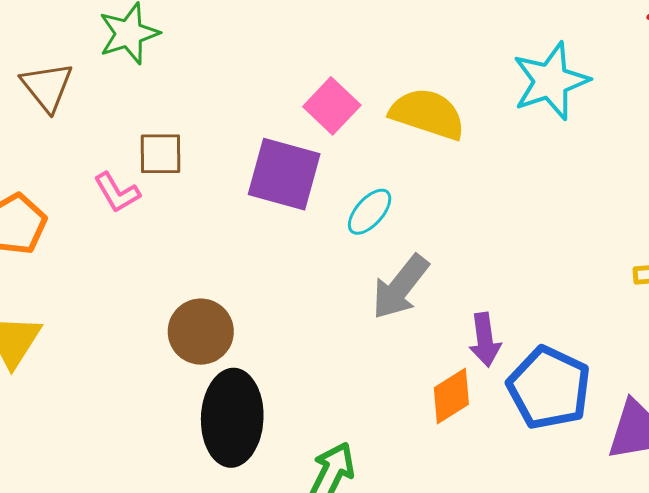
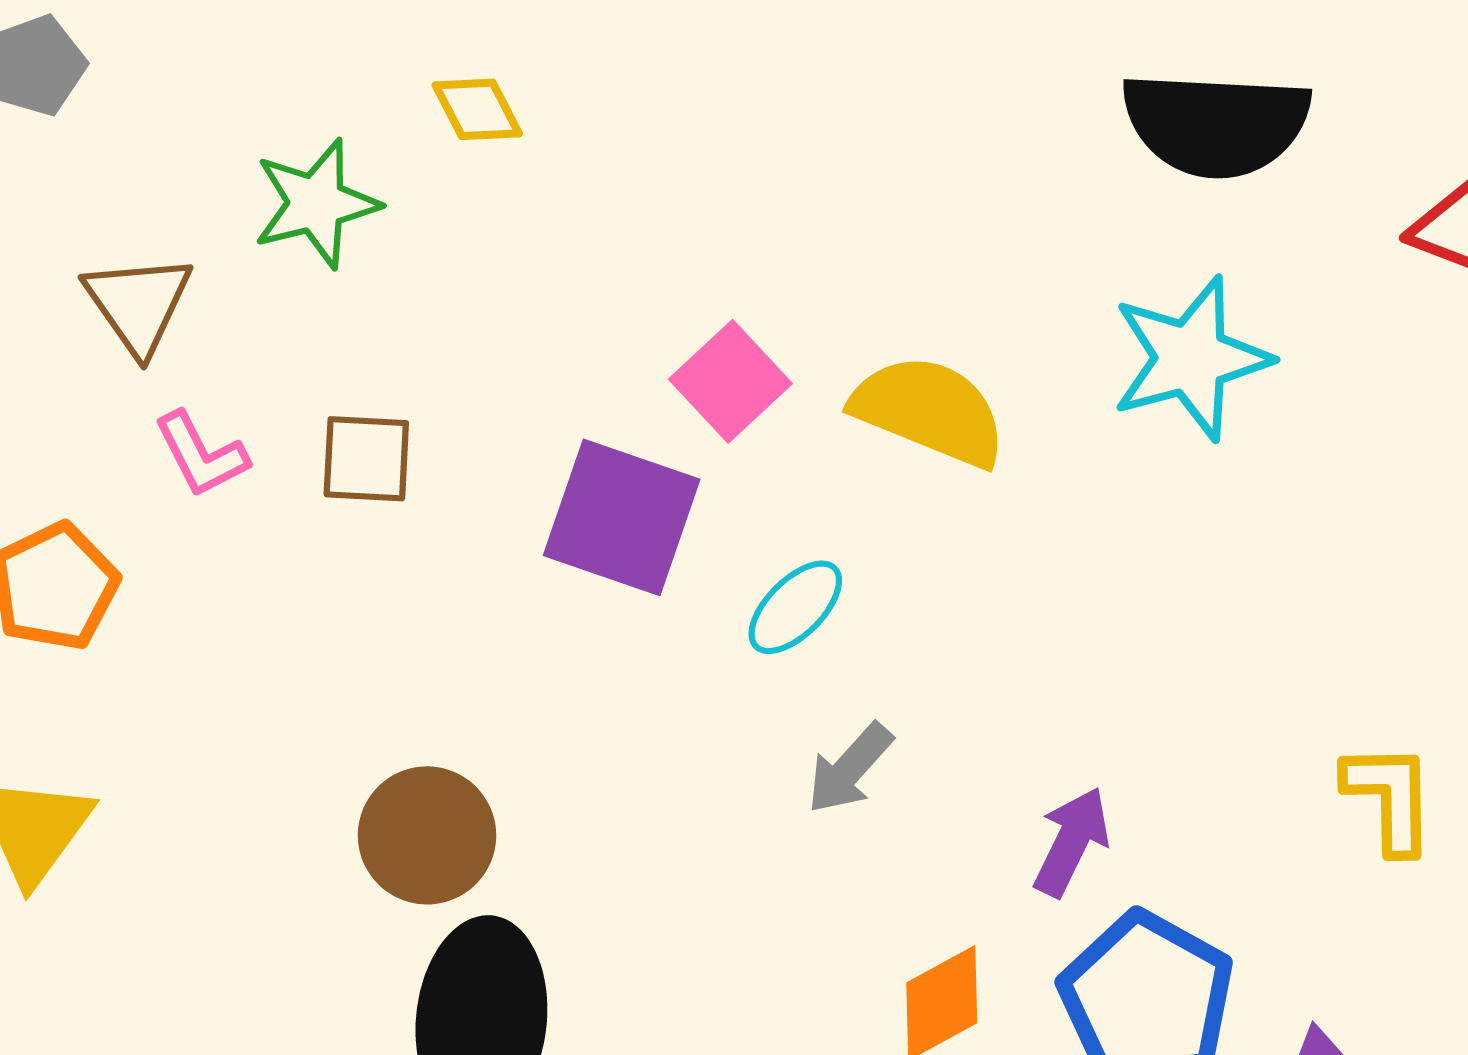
pink L-shape: (117, 193) -> (201, 455), moved
gray arrow: (400, 287) -> (850, 768), size x0.7
purple arrow: (485, 340) -> (1071, 842), moved, turned -150

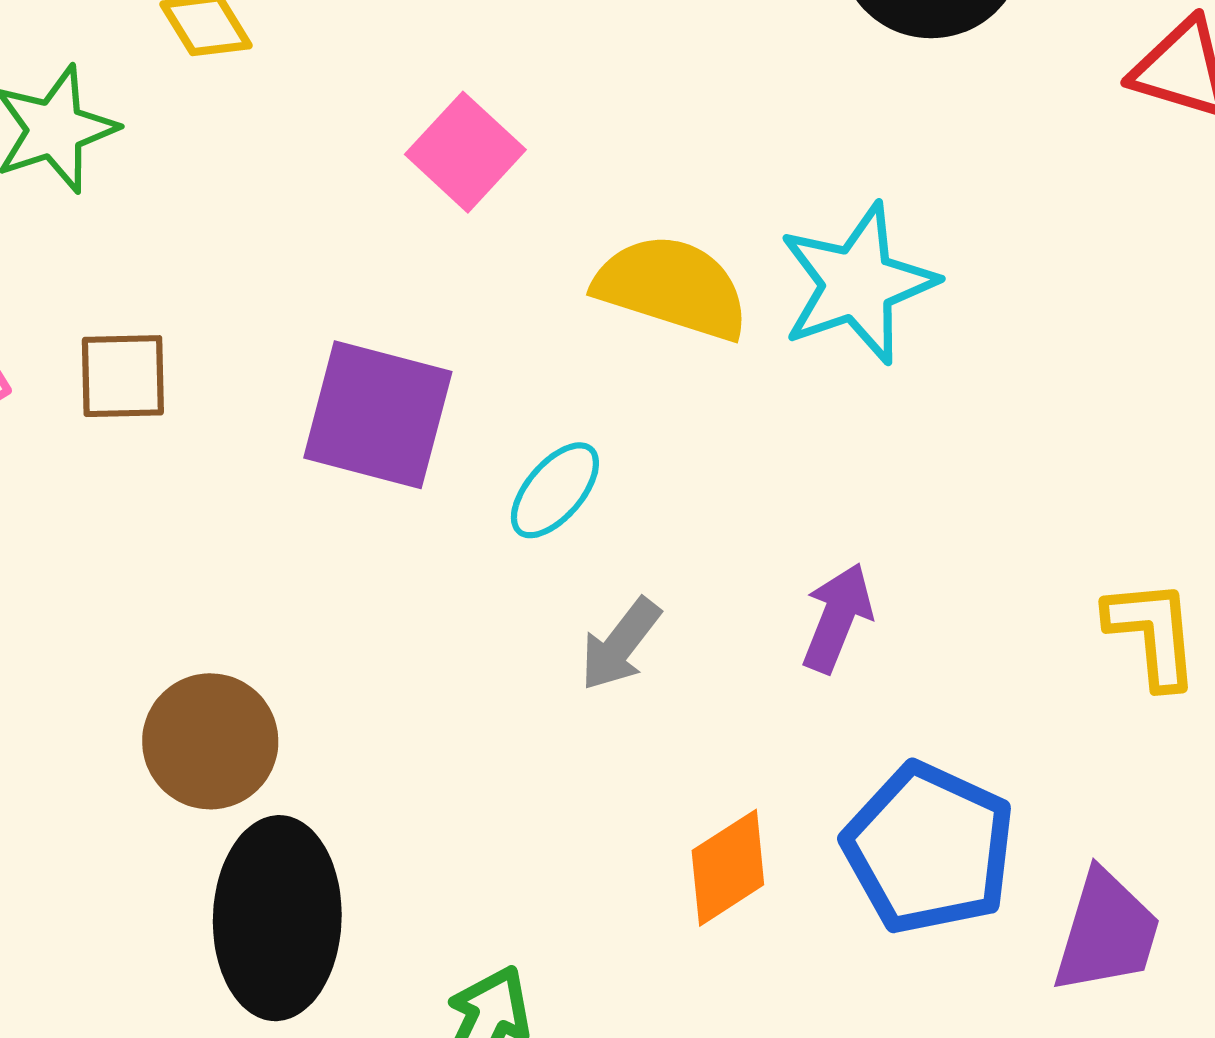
cyan star: (1191, 358) -> (858, 284), moved
pink square: (730, 381) -> (465, 152), moved
purple arrow: (1071, 842) -> (837, 618), moved

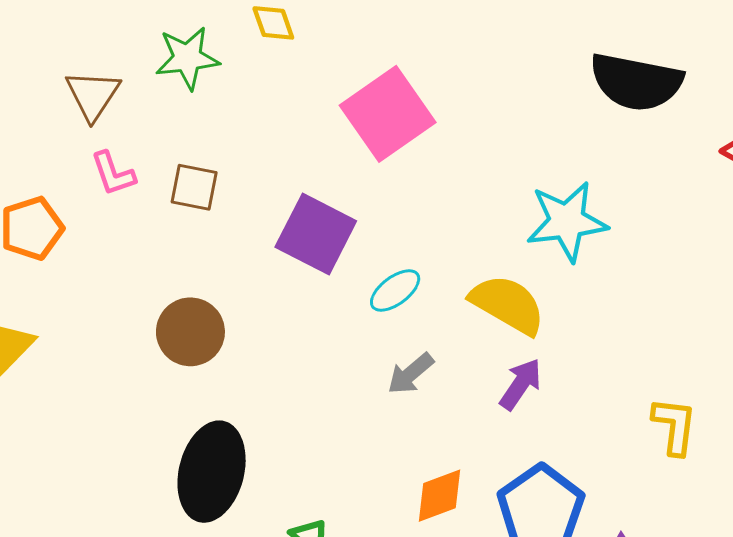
pink square: (465, 152) -> (388, 114), size x1.6
yellow semicircle: (672, 287) -> (508, 304), moved
brown circle: (210, 741) -> (190, 332), moved

